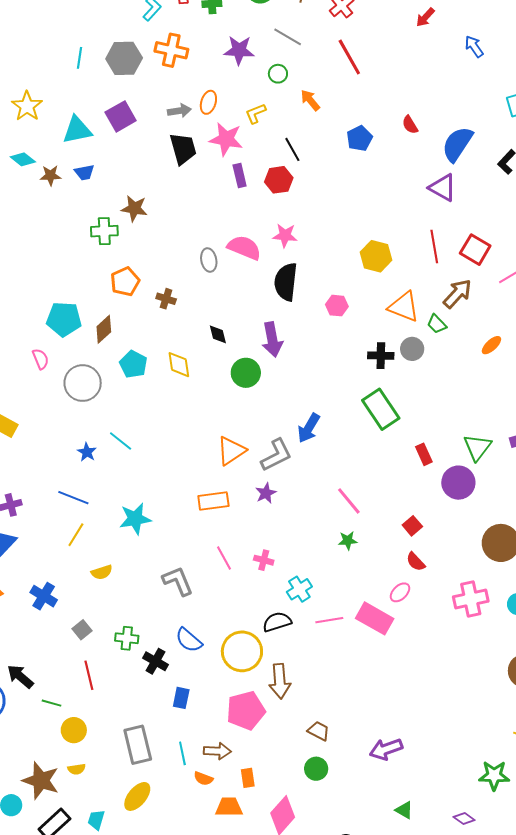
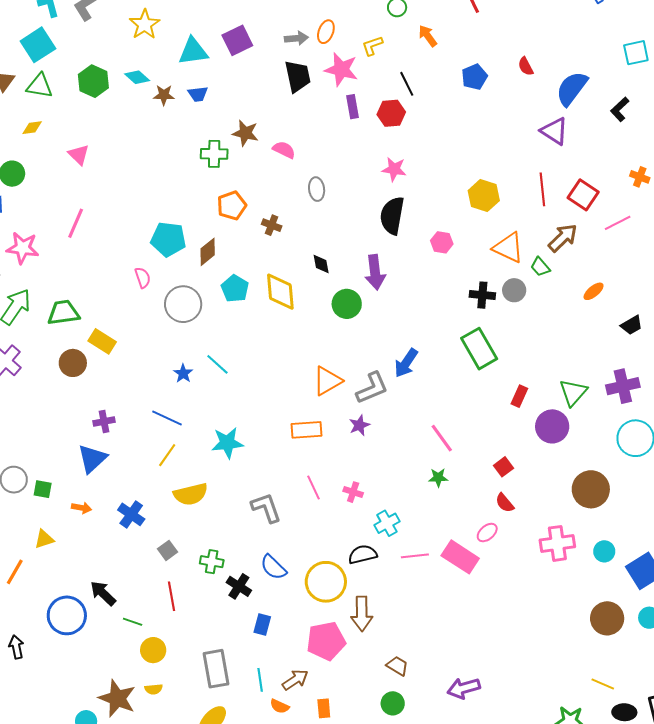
pink semicircle: (244, 248) -> (284, 150), moved, size x0.7
yellow diamond: (179, 365) -> (280, 292), size x1.4
red rectangle: (424, 454) -> (519, 396), turned 45
yellow semicircle: (102, 572) -> (191, 494), size x1.6
brown arrow: (217, 751) -> (295, 680), turned -40

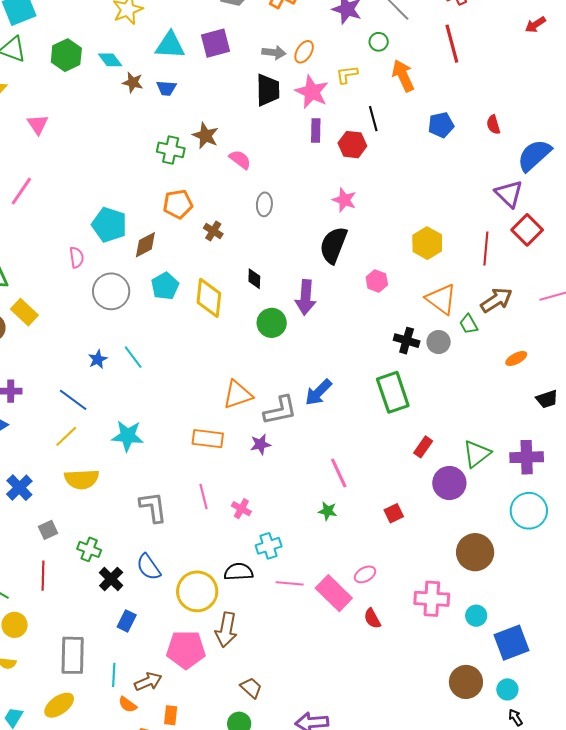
orange arrow: (428, 36) -> (403, 76), size x1.4
red square: (583, 195) -> (527, 230), moved
red semicircle: (505, 503) -> (372, 618), moved

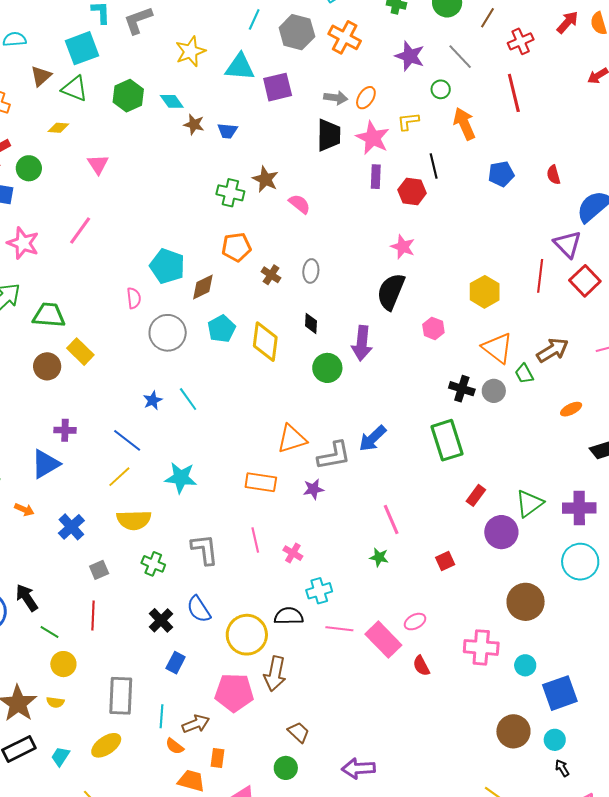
cyan triangle: (170, 45) -> (240, 67), moved
gray ellipse: (264, 204) -> (311, 271), moved
red line: (486, 249) -> (540, 276), moved
green cross: (89, 549) -> (153, 564), moved

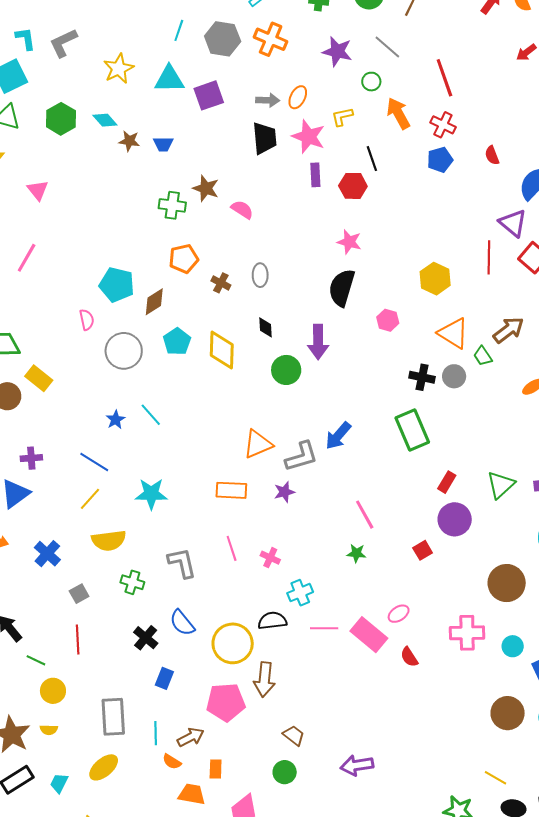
red cross: (521, 41) -> (443, 125), moved, turned -35
purple circle: (501, 532) -> (455, 519), moved

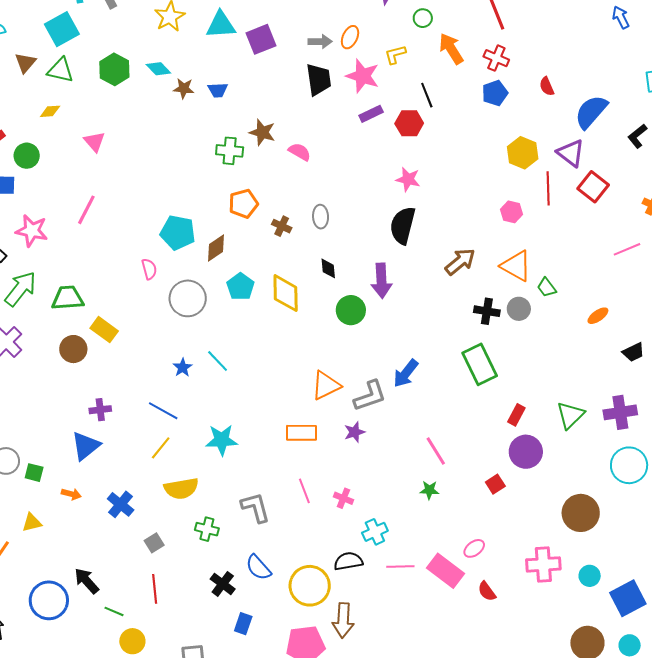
purple rectangle: (315, 175) -> (371, 114), turned 70
yellow hexagon: (435, 279) -> (523, 153), moved
pink hexagon: (388, 320) -> (511, 212), moved
brown arrow: (509, 330) -> (460, 262), moved

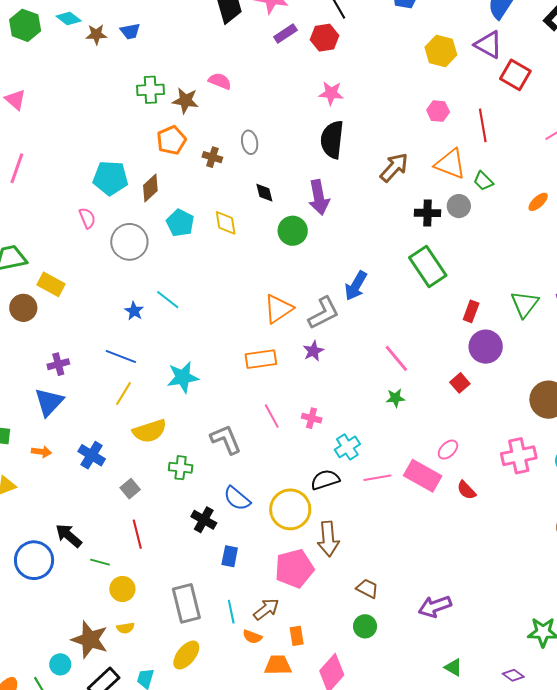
brown star: (262, 132) -> (185, 101), moved
red line: (548, 188) -> (483, 125), moved
yellow diamond: (286, 293) -> (226, 223), size x0.7

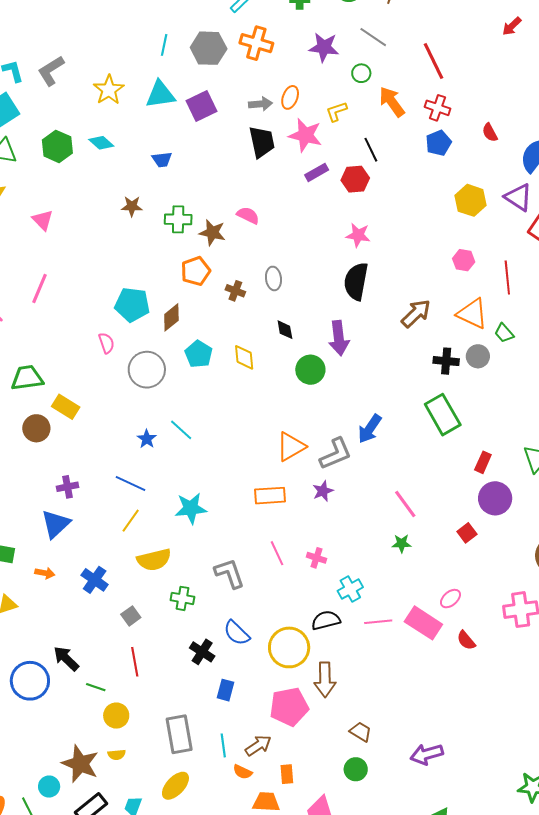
brown star: (96, 34) -> (132, 206), moved

